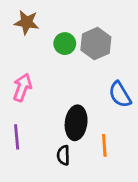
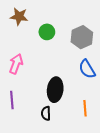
gray hexagon: (96, 44) -> (82, 37), moved
orange line: (104, 145) -> (85, 108), moved

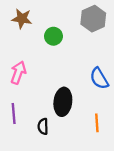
gray hexagon: (82, 37) -> (93, 19), moved
black semicircle: (46, 113) -> (43, 126), moved

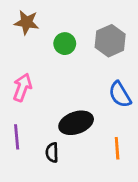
gray hexagon: (93, 19) -> (110, 41), moved
black ellipse: (63, 102) -> (76, 123), turned 64

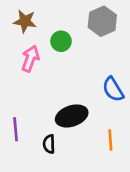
gray hexagon: (110, 41) -> (102, 21), moved
pink arrow: (22, 87) -> (30, 59), moved

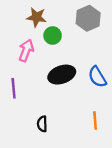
brown star: (25, 21) -> (36, 17), moved
black ellipse: (72, 116) -> (62, 75), moved
purple line: (16, 129) -> (14, 88), moved

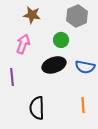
green circle: (53, 36) -> (61, 40), moved
blue semicircle: (97, 77) -> (85, 67), turned -48
black semicircle: (42, 124) -> (37, 108), size x1.6

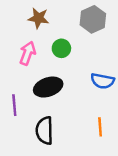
green circle: (61, 40) -> (61, 48), moved
black ellipse: (54, 65) -> (48, 87), moved
purple line: (12, 77) -> (14, 105), moved

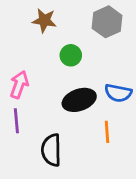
pink arrow: (28, 53) -> (19, 85), moved
black ellipse: (48, 87) -> (79, 100), moved
orange line: (100, 127) -> (107, 132), moved

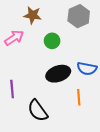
pink arrow: (19, 85) -> (14, 38), moved, turned 36
black semicircle: (51, 150) -> (38, 111), turned -35

